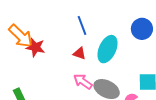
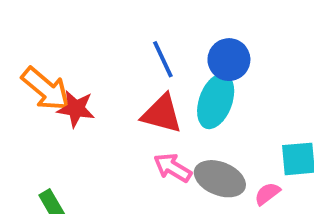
blue circle: (142, 29) -> (229, 60), moved
red triangle: (79, 53) -> (162, 114), size x1.6

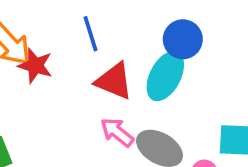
blue line: (163, 59) -> (91, 34), moved

